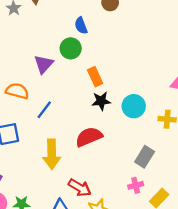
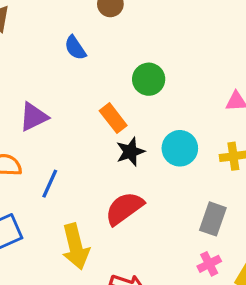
green circle: (71, 48) -> (149, 79), moved
purple triangle: (44, 64) -> (34, 117), turned 35

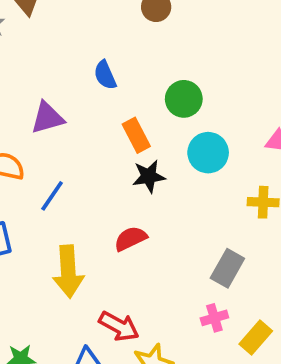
blue semicircle: (75, 48) -> (105, 75), moved
cyan circle: (180, 148) -> (208, 153), moved
red semicircle: (124, 208) -> (131, 239), size x0.7

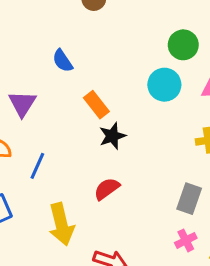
green circle: (184, 99) -> (183, 45), moved
purple triangle: (47, 118) -> (22, 104), turned -32
cyan circle: (208, 153) -> (164, 85), moved

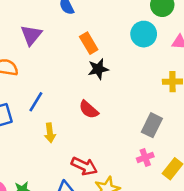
blue line: (37, 166) -> (36, 102), moved
red semicircle: (107, 189) -> (89, 110), turned -110
yellow arrow: (61, 224) -> (50, 133), size x0.6

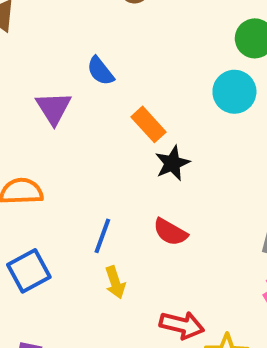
purple triangle: (31, 35) -> (53, 108), moved
blue line: (36, 102) -> (102, 236), moved

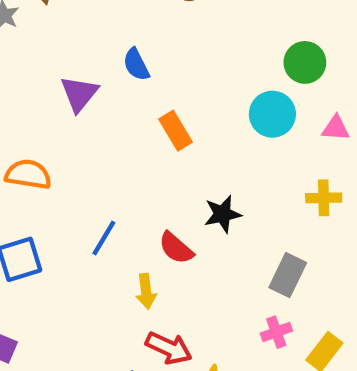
black star: (172, 163) -> (223, 214), moved
yellow arrow: (115, 282) -> (146, 291), moved

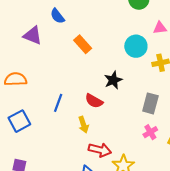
purple triangle: (79, 94) -> (33, 35), turned -36
cyan circle: (272, 114) -> (136, 46), moved

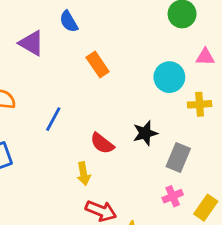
black star: (113, 80) -> (145, 133), moved
blue line: (58, 103) -> (53, 119), moved

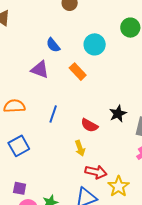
purple triangle: (31, 43) -> (40, 70), moved
cyan circle: (169, 77) -> (95, 44), moved

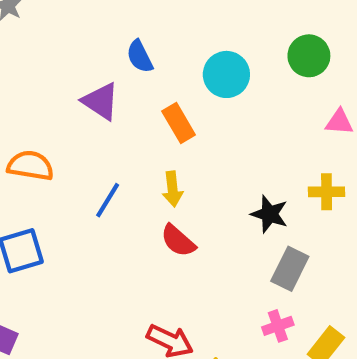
black star: (118, 114) -> (270, 214), moved, turned 30
yellow arrow: (80, 148) -> (173, 189), moved

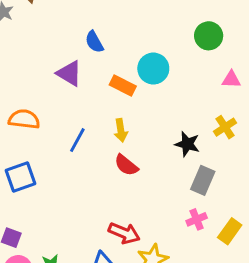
cyan circle: (226, 74) -> (153, 69), moved
orange rectangle: (179, 123) -> (123, 86), turned -30
yellow cross: (327, 192) -> (225, 127), turned -30

